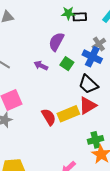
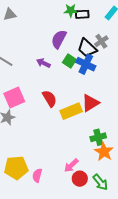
blue cross: (92, 57) -> (86, 64), moved
black trapezoid: (88, 84) -> (87, 48), moved
red semicircle: (49, 117) -> (50, 99), moved

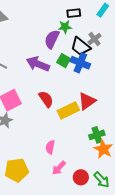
green star: (71, 11) -> (65, 27), moved
purple arrow: (43, 63) -> (38, 64), size x1.6
pink arrow: (71, 165) -> (59, 168), moved
pink semicircle: (37, 175) -> (50, 147), moved

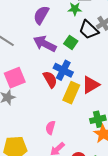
purple semicircle: (52, 39) -> (41, 15), moved
blue cross: (80, 63) -> (63, 70), moved
yellow rectangle: (68, 110) -> (71, 93), turned -45

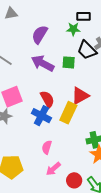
green square: (71, 42) -> (69, 62), turned -32
blue cross: (63, 70) -> (41, 116), moved
red triangle: (91, 85) -> (80, 96), moved

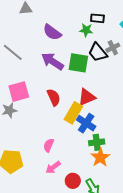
purple semicircle: (40, 34) -> (52, 32), turned -90
green square: (69, 62) -> (78, 63), size x1.5
blue cross: (41, 116) -> (86, 123), moved

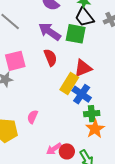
black trapezoid: (98, 52) -> (84, 17), moved
red semicircle: (54, 97) -> (50, 58), moved
pink semicircle: (49, 145) -> (32, 117), moved
pink arrow: (53, 167) -> (54, 149), moved

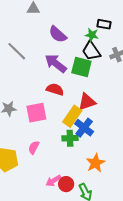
red semicircle: (50, 58) -> (55, 89), turned -54
pink square: (15, 61) -> (36, 113), moved
green cross: (92, 114) -> (70, 138), moved

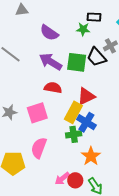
black trapezoid: (91, 51) -> (97, 57), moved
pink semicircle: (34, 147) -> (39, 148), size x1.5
orange star: (95, 163) -> (91, 156), moved

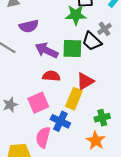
green star: (83, 29) -> (76, 15), size x1.5
purple semicircle: (49, 33) -> (29, 26), moved, turned -42
blue cross: (86, 122) -> (60, 121), moved
green cross: (74, 134) -> (102, 118), moved

